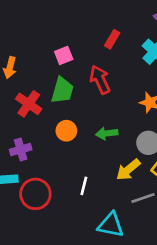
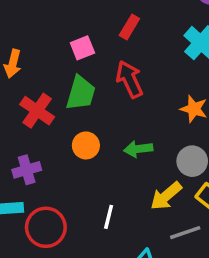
red rectangle: (112, 39) -> (129, 27), moved

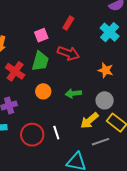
red arrow: (129, 79) -> (68, 53), turned 135
white line: (109, 217) -> (56, 133), turned -32
red circle: (46, 227) -> (32, 135), moved

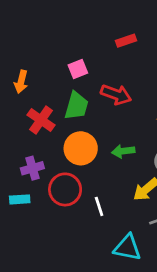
red rectangle: (68, 23) -> (126, 41), moved, turned 40
orange circle: (43, 91) -> (81, 148), size x1.5
red circle: (32, 135) -> (65, 189), moved

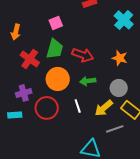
red arrow: (116, 94) -> (83, 55), moved
white line: (99, 206) -> (78, 106), moved

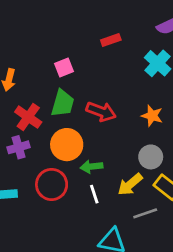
green arrow: (88, 81) -> (91, 167), moved
purple cross: (24, 93) -> (19, 147), moved
white line: (78, 106) -> (94, 194), moved

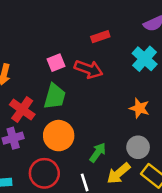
red arrow: (101, 112) -> (89, 69), moved
green arrow: (91, 167) -> (98, 152), moved, turned 132

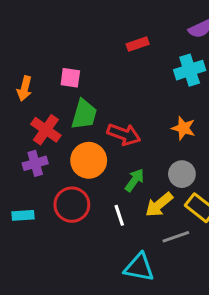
cyan cross: (145, 59) -> (190, 70), turned 30
pink square: (56, 63) -> (70, 78), moved, turned 30
red arrow: (89, 69) -> (124, 134), moved

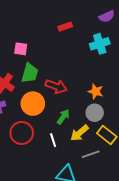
orange star: (183, 128) -> (96, 91), moved

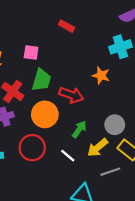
red rectangle: (65, 27) -> (67, 26), moved, turned 48
orange star: (96, 91) -> (101, 75), moved
white line: (53, 140) -> (68, 156), turned -32

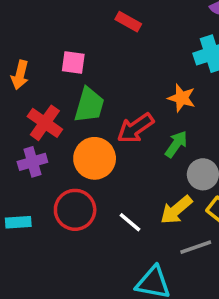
red arrow: (71, 95) -> (135, 128), turned 125
green arrow: (79, 129) -> (176, 144), moved

